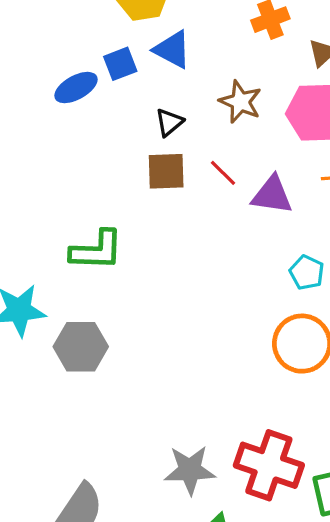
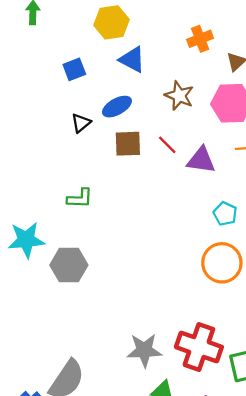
blue square: (120, 64) -> (74, 69), moved
blue ellipse: (76, 88) -> (117, 107), moved
black triangle: (169, 122) -> (81, 123), moved
green L-shape: (97, 250) -> (80, 198), size x0.7

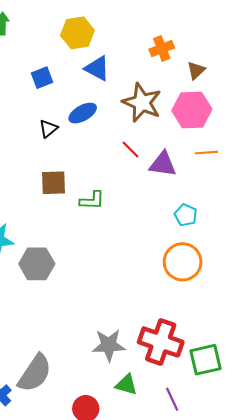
brown star: (179, 96) -> (142, 103), size x1.4
brown square: (128, 144) -> (54, 183), moved
green L-shape: (80, 198) -> (92, 200), moved

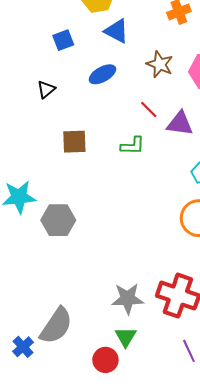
brown star: (142, 103) -> (160, 64), size x0.7
black triangle: (48, 129) -> (46, 89), moved
green L-shape: (92, 200) -> (133, 146), moved
green triangle: (126, 385) -> (126, 337), moved, turned 45

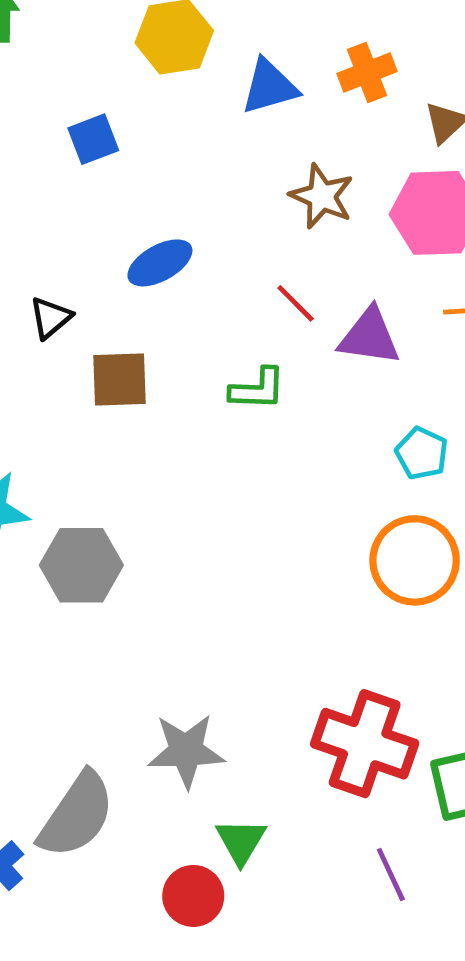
blue triangle: (117, 31) -> (269, 87), moved, turned -44
blue ellipse: (102, 74) -> (160, 263), moved
black triangle: (46, 89) -> (50, 318), moved
gray star: (128, 299) -> (186, 751), moved

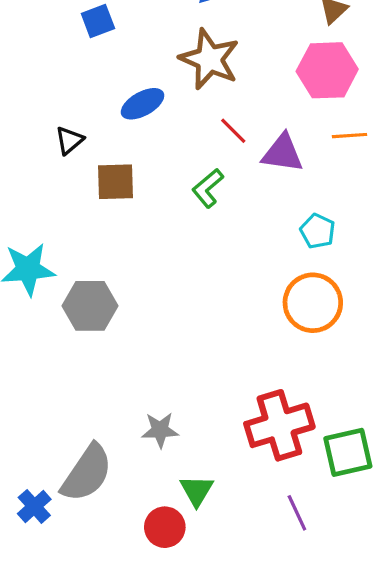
brown star: (322, 196) -> (209, 59), moved, size x1.4
green L-shape: (258, 389) -> (208, 188), turned 138
red cross: (365, 744) -> (279, 425), turned -36
gray star: (186, 751) -> (160, 430), size x0.7

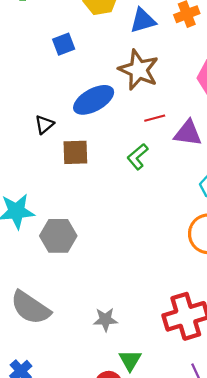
blue ellipse: (143, 104) -> (94, 100), size x1.4
red line: (233, 131) -> (155, 118), turned -60
gray semicircle: (87, 473) -> (30, 308), moved, turned 90

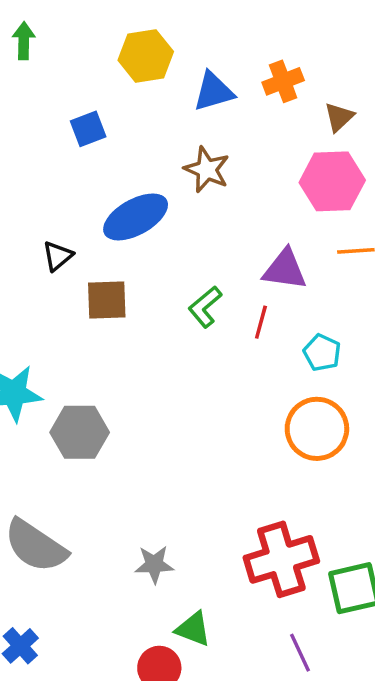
brown star: (139, 70) -> (207, 170), size x0.7
red line: (155, 118) -> (261, 322), moved, turned -60
green triangle: (130, 360) -> (193, 629), turned -40

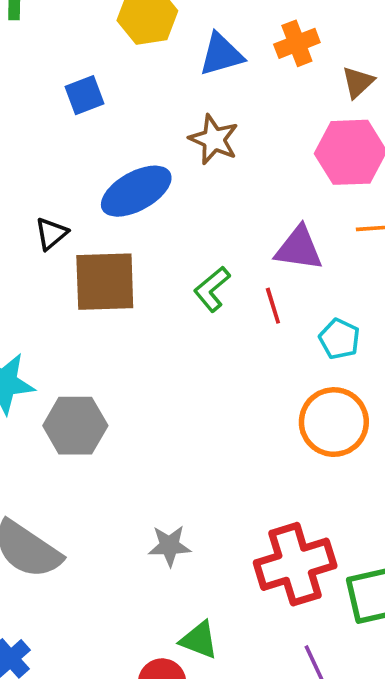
brown square: (107, 300) -> (105, 282), size x1.4
red line: (261, 322) -> (273, 306), turned -32
gray star: (154, 564) -> (169, 546), moved

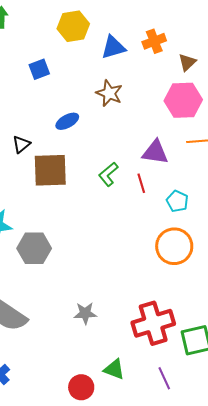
blue ellipse: (136, 191) -> (67, 121), size x0.6
green triangle: (199, 640) -> (114, 369), moved

